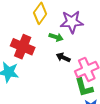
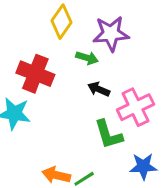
green L-shape: (84, 87) -> (108, 134), moved

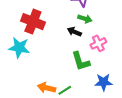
green arrow: (87, 58) -> (85, 19), moved
pink cross: (135, 107) -> (98, 43), size x0.7

